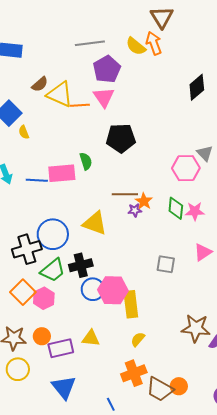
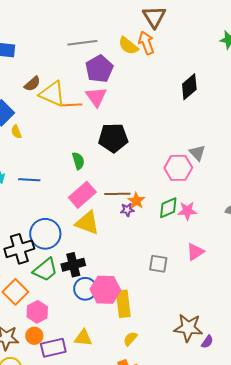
pink rectangle: (62, 173) -> (82, 195), moved, turned -36
green diamond: (176, 208) -> (168, 208), turned 60
pink hexagon: (44, 298) -> (37, 312), moved

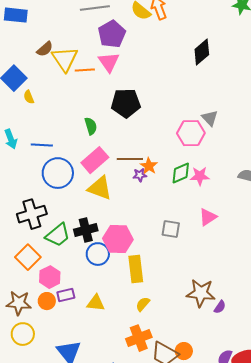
yellow triangle: (52, 94) -> (65, 59), turned 32
blue circle: (45, 234) -> (58, 173), moved
pink hexagon: (105, 290) -> (118, 239), moved
purple rectangle: (53, 348) -> (66, 295), moved, size x0.7

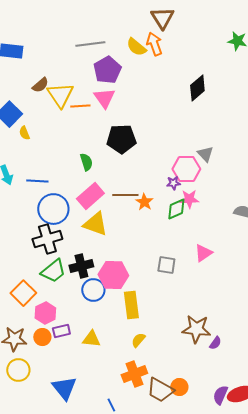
purple star: (140, 175) -> (173, 183), moved
pink star: (200, 176) -> (189, 199), moved
black cross: (32, 214) -> (47, 239), moved

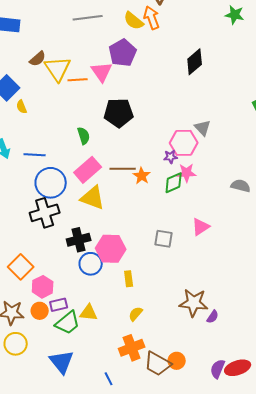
purple pentagon: (107, 70) -> (123, 53), moved
green trapezoid: (53, 271) -> (68, 323), moved
yellow rectangle: (131, 305) -> (129, 279), size x0.6

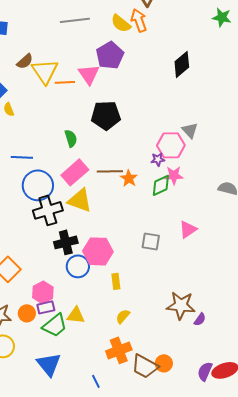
black cross: (45, 213) -> (48, 210), moved
pink hexagon: (43, 287) -> (43, 292), moved

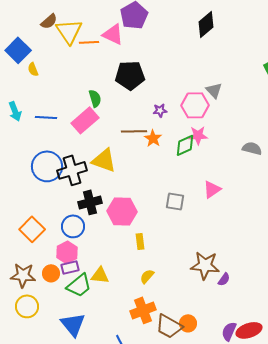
pink triangle: (89, 74) -> (113, 34), turned -30
purple star: (158, 159) -> (160, 110), moved
pink rectangle: (75, 172) -> (85, 120), moved
blue circle: (38, 185) -> (47, 166), moved
blue circle: (78, 266) -> (73, 226), moved

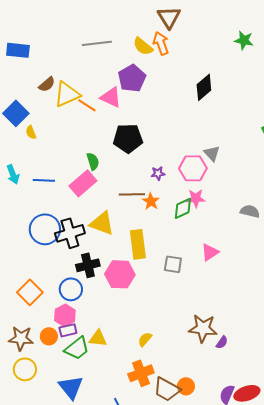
yellow triangle: (69, 31) -> (67, 94), turned 40
orange line: (89, 42) -> (87, 105), turned 36
yellow rectangle: (140, 241) -> (138, 244), moved, size x1.8

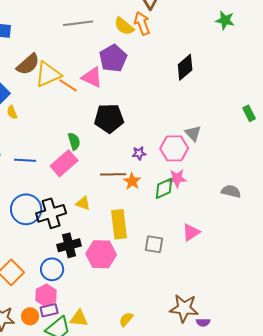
brown semicircle: (47, 84) -> (28, 64), size x1.4
yellow triangle: (102, 223) -> (83, 203), size x0.6
purple semicircle: (222, 342) -> (203, 322), turned 56

